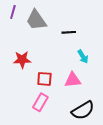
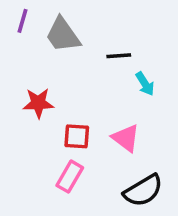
cyan arrow: (83, 57) -> (145, 84), moved
pink triangle: (73, 80) -> (126, 138), turned 42

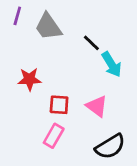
black line: (119, 56) -> (91, 43), turned 48
cyan arrow: (145, 84) -> (112, 64), size x1.4

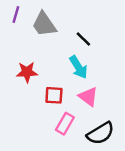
cyan arrow: (112, 64) -> (78, 67), moved
pink rectangle: (54, 136) -> (65, 124), moved

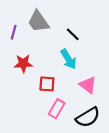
purple line: (16, 14) -> (14, 32), moved
pink triangle: (88, 97) -> (88, 85), moved

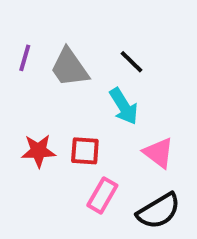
gray trapezoid: (38, 22) -> (69, 68), moved
red star: (23, 63) -> (38, 151), moved

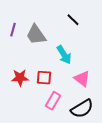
black line: (131, 62) -> (73, 20), moved

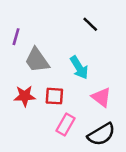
gray trapezoid: (36, 35) -> (37, 60), moved

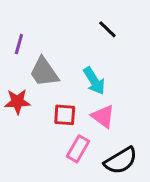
red star: (25, 96) -> (17, 102), moved
pink triangle: (101, 97) -> (103, 116), moved

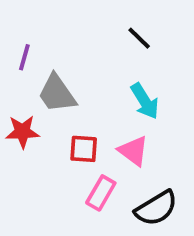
cyan arrow: (94, 81) -> (145, 101), moved

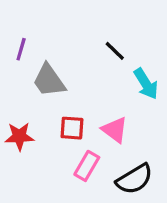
black line: (139, 38) -> (115, 51), moved
cyan arrow: (145, 101) -> (146, 84), moved
red star: (22, 132) -> (19, 136), moved

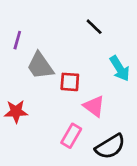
black line: (115, 51) -> (94, 27), moved
red square: (72, 128) -> (70, 82), moved

